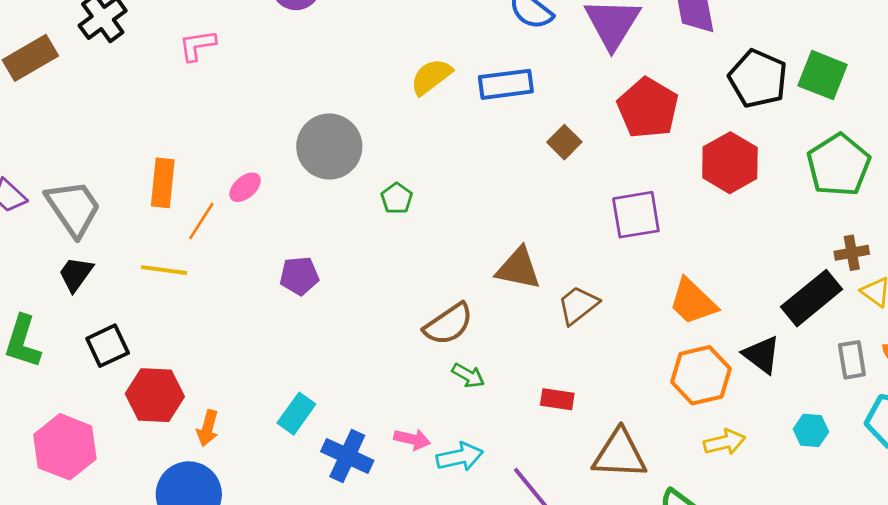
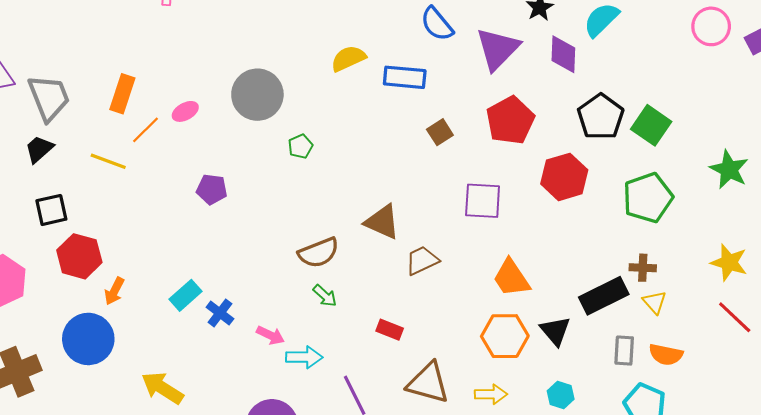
cyan hexagon: (811, 430) -> (561, 395), moved
yellow arrow: (725, 442) -> (491, 394), moved
blue cross: (347, 456) -> (220, 313), moved, size x0.7

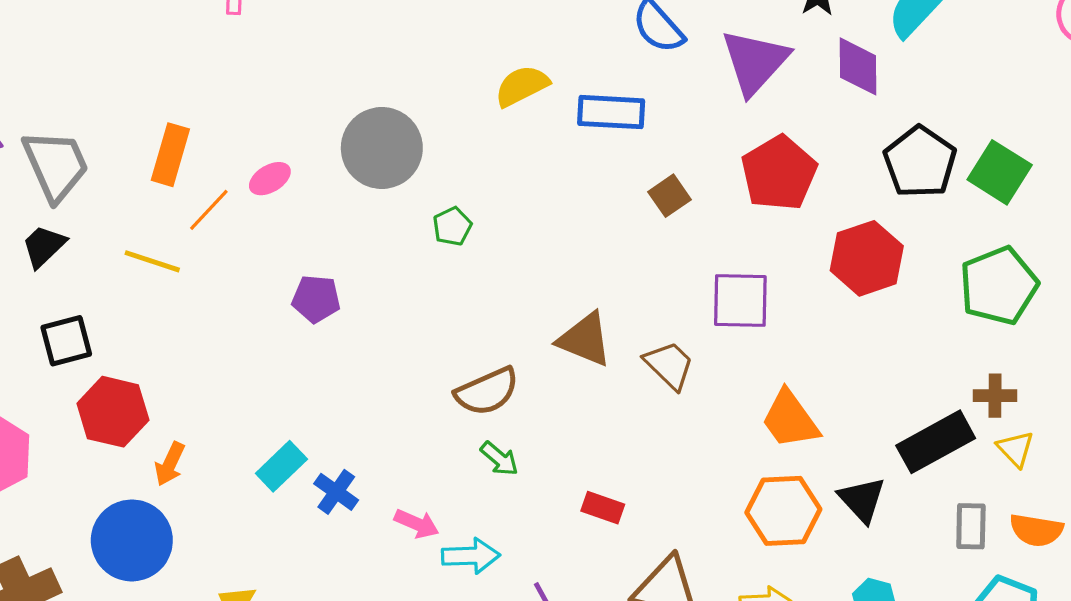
brown trapezoid: (422, 260) -> (669, 365), moved, turned 72

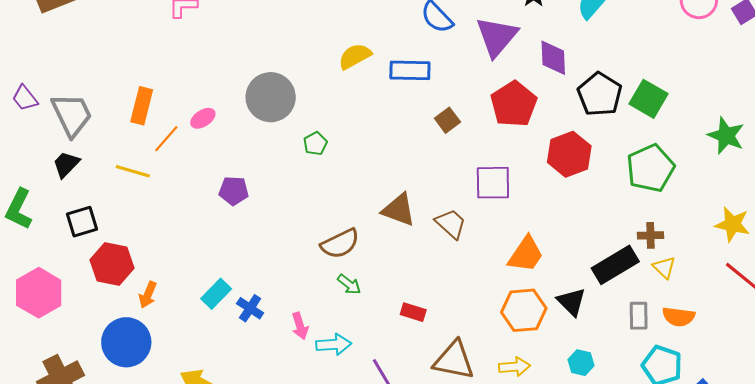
purple diamond: (858, 66) -> (553, 58), moved
orange trapezoid: (790, 419) -> (526, 254), turned -108
pink arrow: (417, 524) -> (300, 326), turned 52

